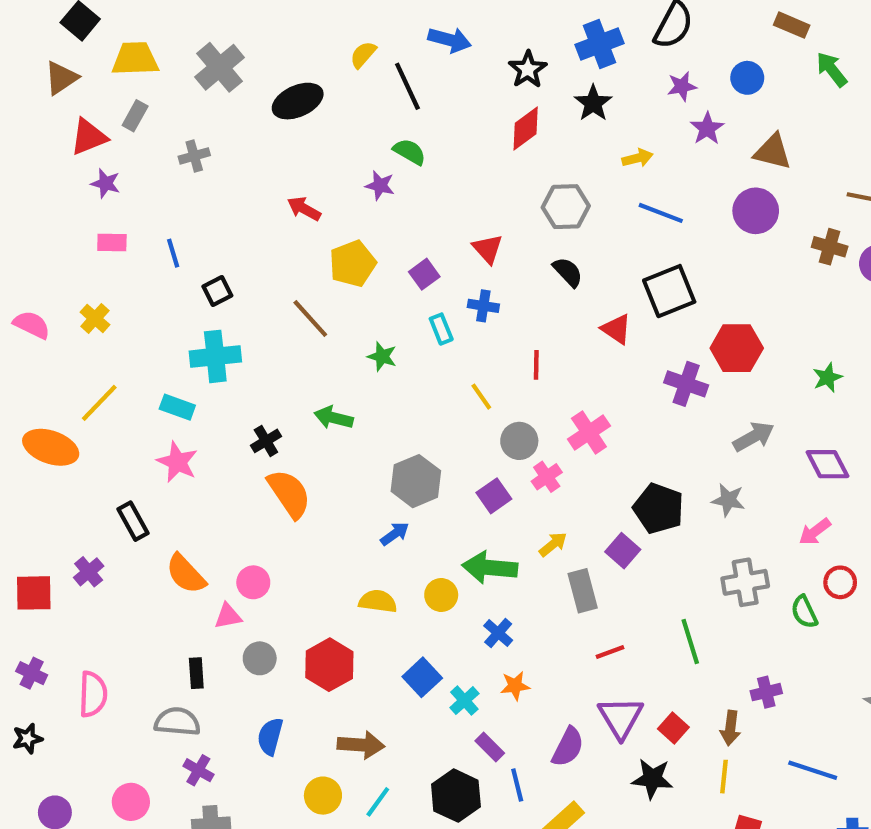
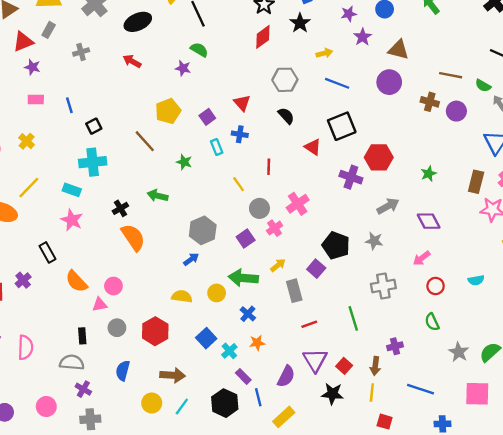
red arrow: (304, 209) -> (132, 61), moved
green semicircle: (804, 612) -> (432, 322), moved

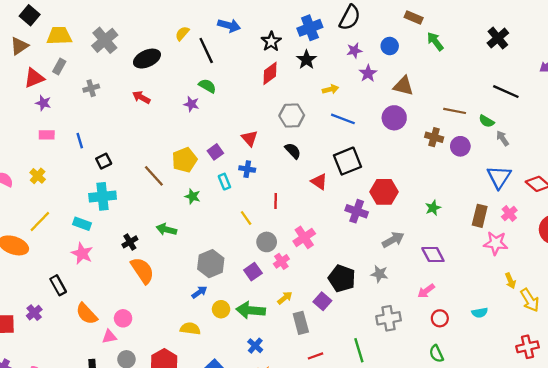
yellow pentagon: (168, 111) -> (185, 160), moved
yellow circle: (217, 293) -> (221, 309), moved

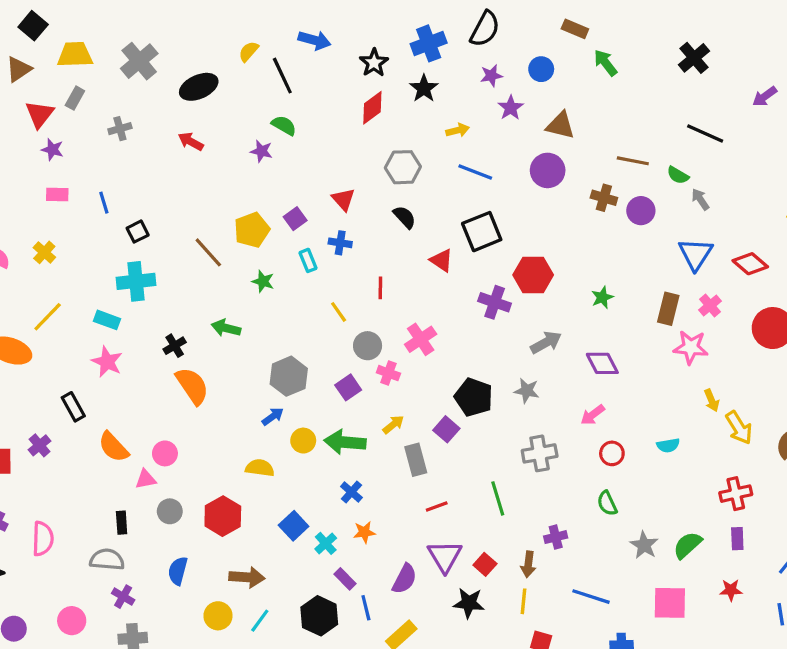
red triangle: (34, 78) -> (40, 114), turned -30
pink cross: (281, 261) -> (388, 373), turned -35

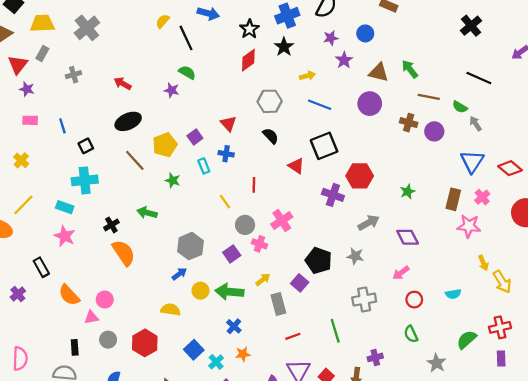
green arrow: (606, 63) -> (410, 69), moved
black ellipse: (199, 87) -> (128, 121), moved
green semicircle: (688, 545) -> (467, 340), moved

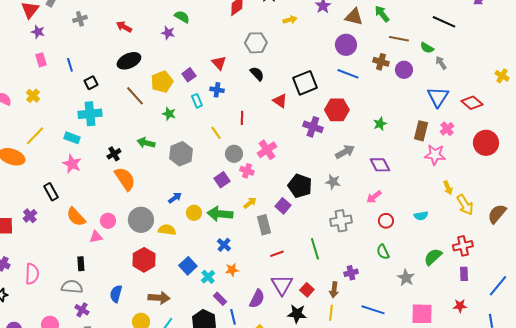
blue line: (320, 105) -> (348, 74), moved
pink rectangle: (30, 120) -> (41, 60), turned 72
gray hexagon: (190, 246) -> (181, 154), moved
gray circle: (108, 340) -> (141, 220), moved, size x1.6

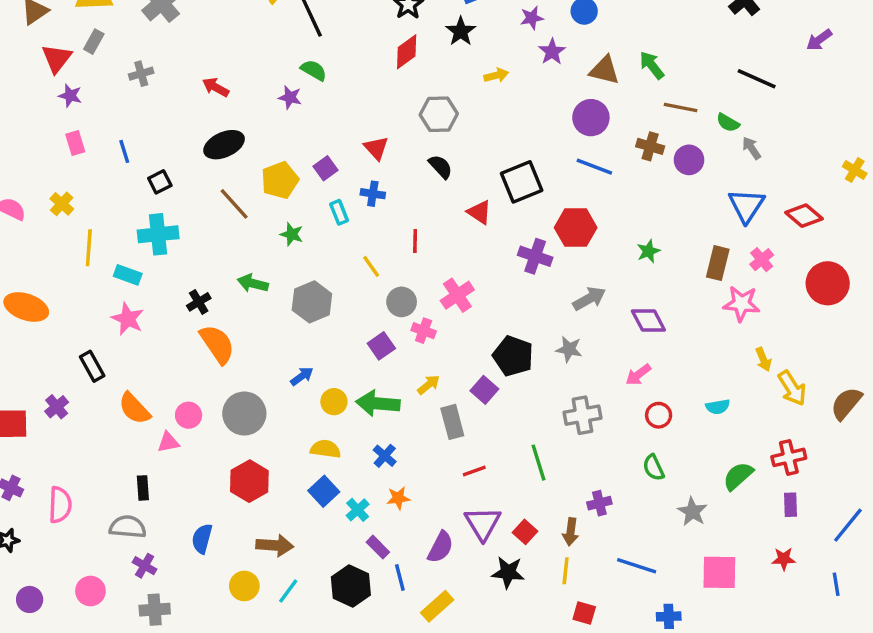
yellow line: (35, 136) -> (89, 248), moved, turned -40
yellow semicircle: (167, 230) -> (325, 449), moved

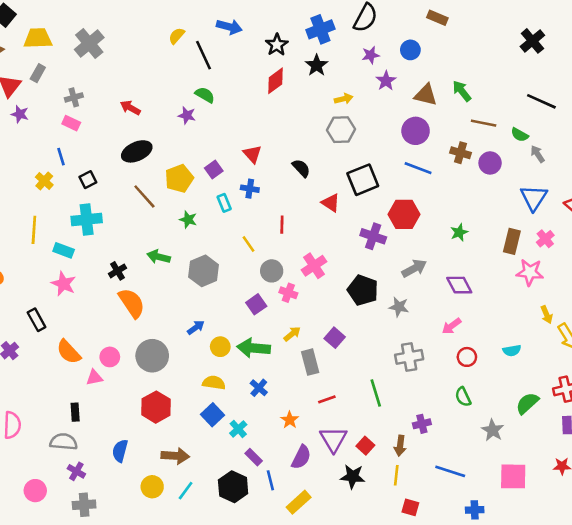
gray hexagon: (439, 114) -> (341, 130), moved
pink rectangle: (75, 143) -> (71, 123), moved, turned -48
yellow cross: (62, 204) -> (44, 181), moved
black pentagon: (513, 356) -> (363, 290), moved
orange star: (398, 498) -> (290, 420), moved, turned -30

